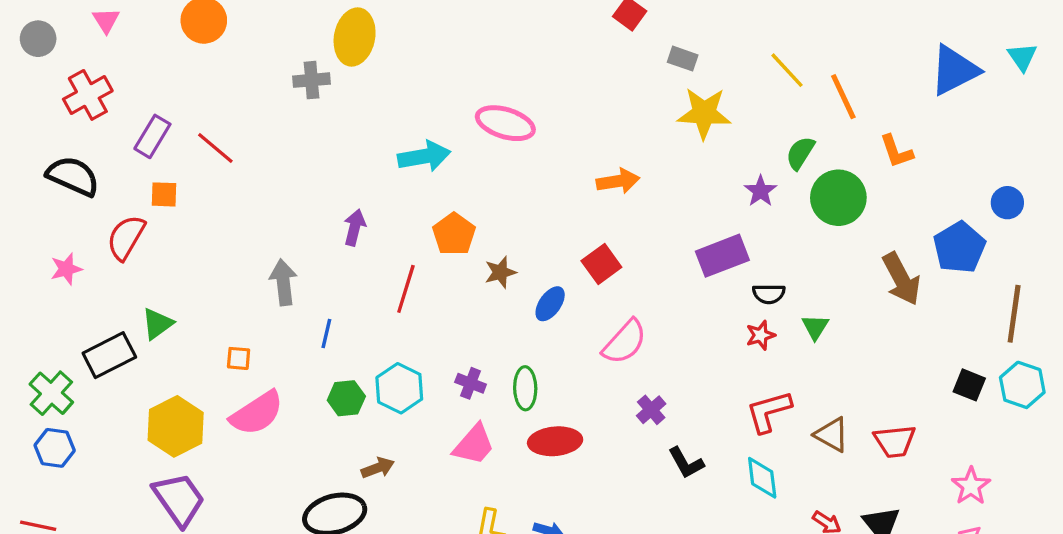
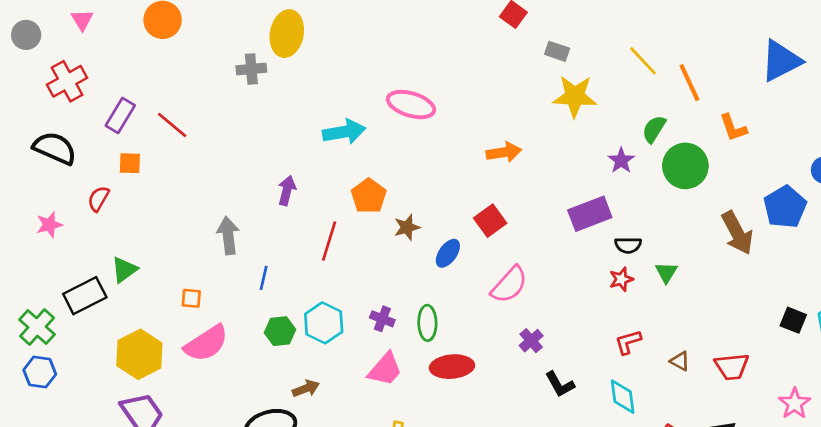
red semicircle: (126, 237) -> (98, 199), size x0.7
red L-shape: (769, 411) -> (628, 342), size x0.7
brown triangle: (832, 435) -> (680, 361), size x0.7

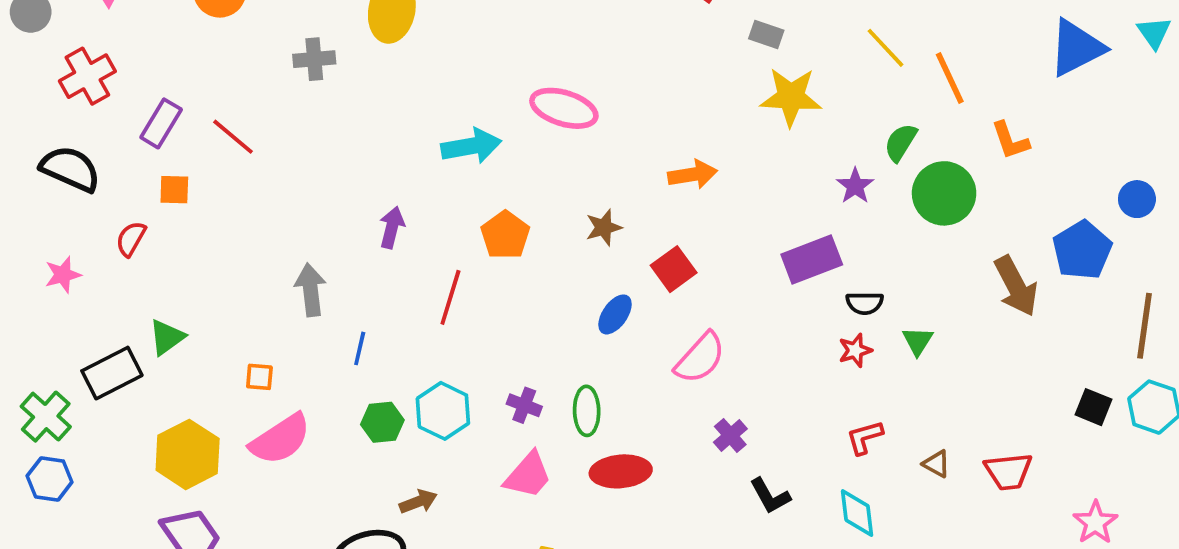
gray cross: (251, 69) -> (314, 59), moved
brown star: (407, 227) -> (604, 227), moved

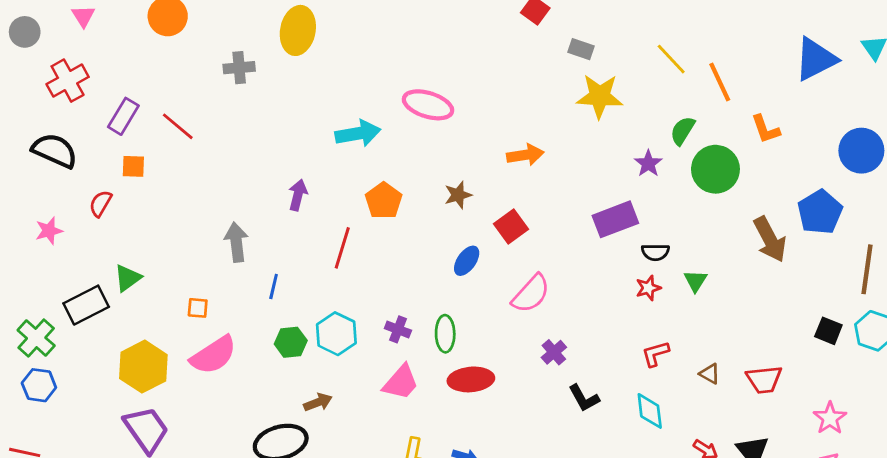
blue circle: (1137, 199) -> (861, 151), moved, size x1.6

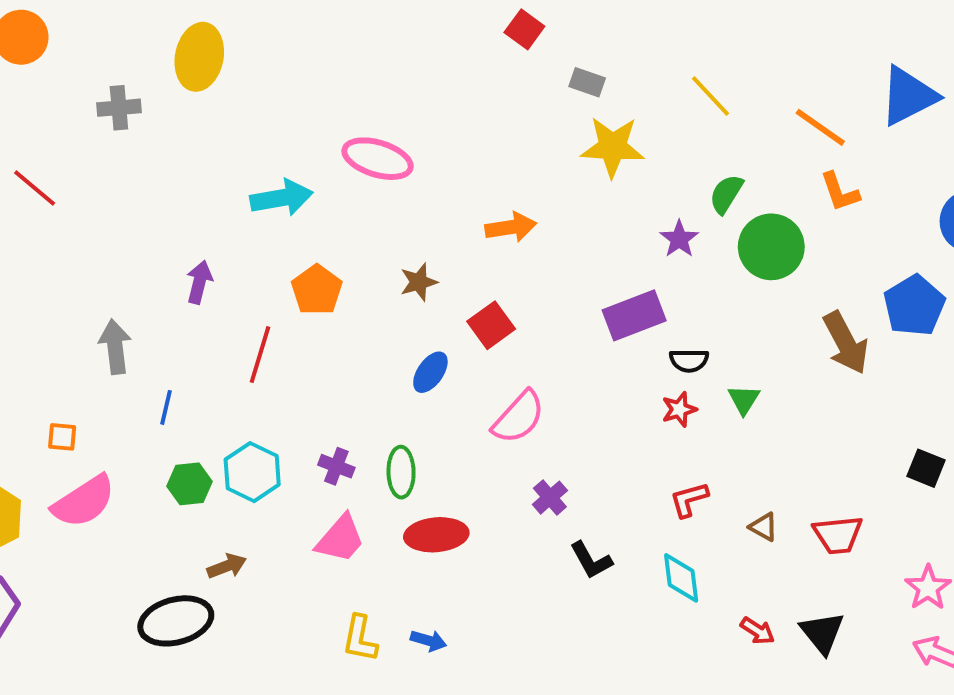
orange line: (720, 82) -> (820, 127), moved, turned -30

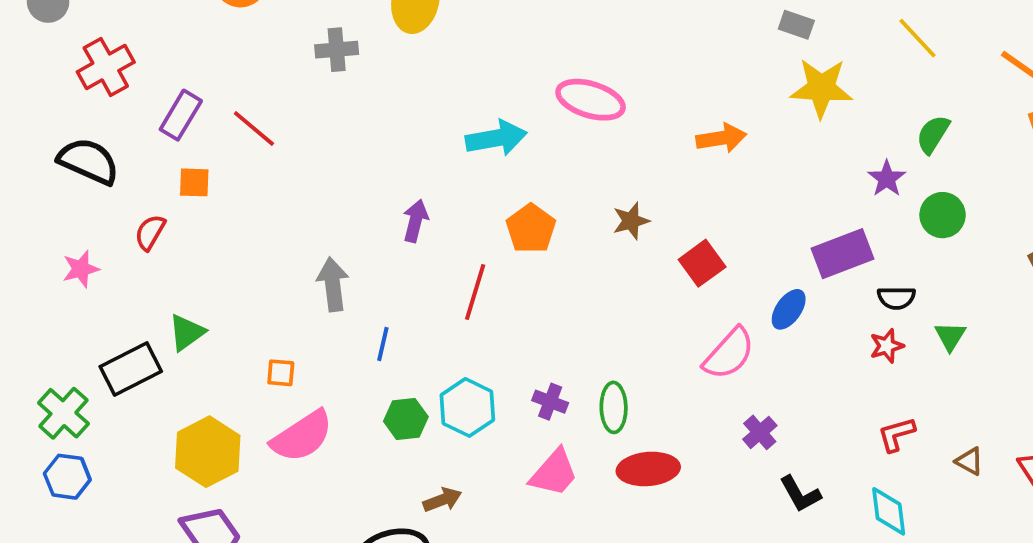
orange arrow: (511, 227) -> (721, 138), moved
green circle: (771, 247) -> (943, 215), moved, size x0.7
blue ellipse: (430, 372) -> (789, 309), moved

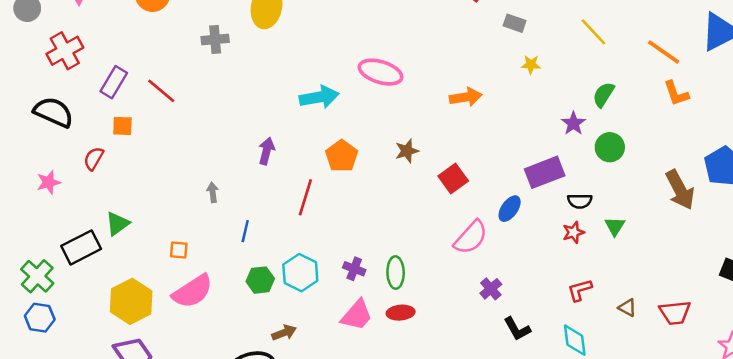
yellow star: (821, 88) -> (531, 65), size x0.5
gray arrow: (333, 284) -> (213, 192), size x0.6
red ellipse: (648, 469) -> (401, 313), moved, size x0.7

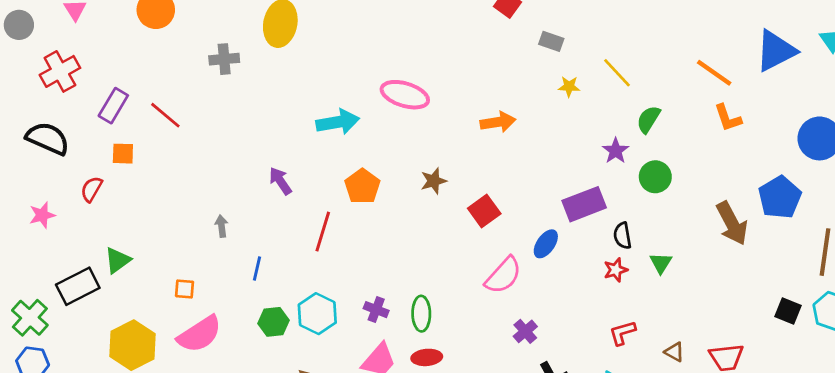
yellow line: (594, 32) -> (617, 73), moved
purple arrow: (267, 151) -> (280, 181), turned -48
black semicircle: (580, 201) -> (622, 236), turned 80

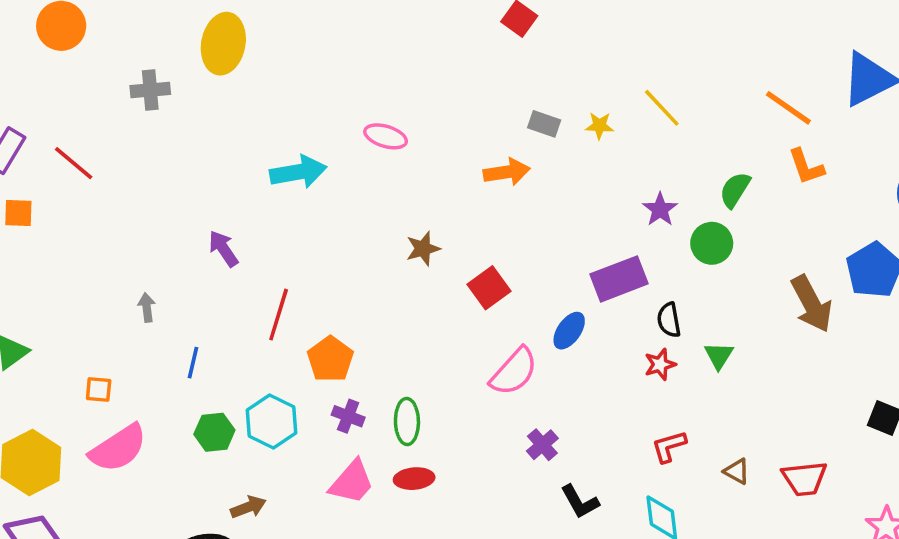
gray rectangle: (551, 41) -> (544, 124), moved
pink ellipse: (405, 95) -> (386, 136), size x0.7
green semicircle: (648, 119) -> (735, 190), moved
orange pentagon: (362, 186) -> (330, 359), moved

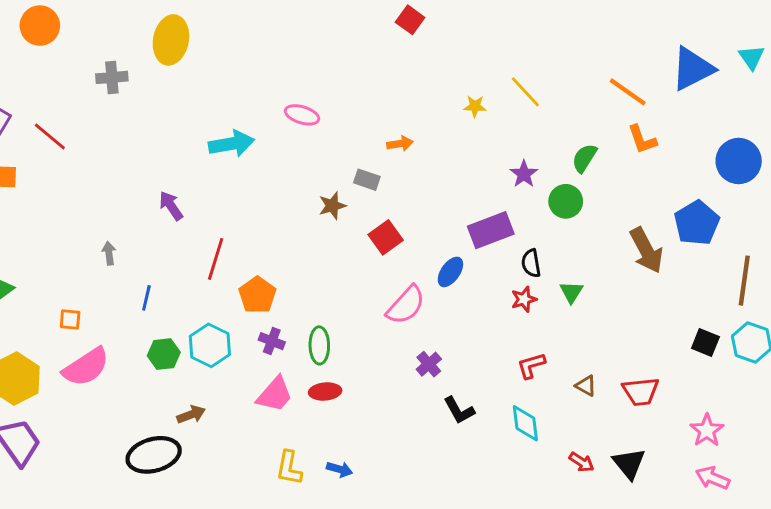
gray rectangle: (544, 124) -> (367, 180), moved
orange arrow: (507, 172) -> (400, 144), size x0.7

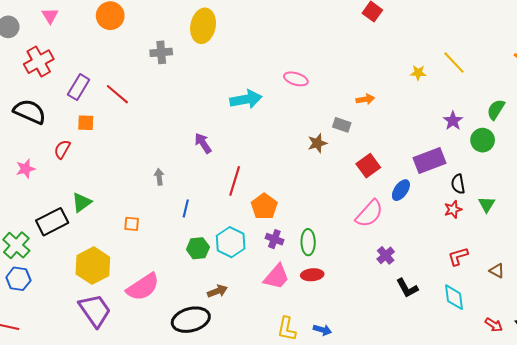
red square: (386, 237) -> (368, 166), moved
pink semicircle: (86, 367) -> (143, 287), moved

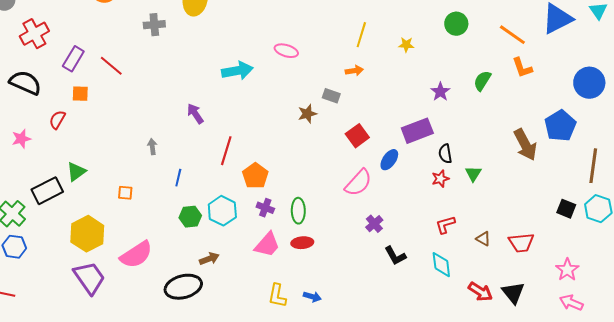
yellow line: (454, 63) -> (361, 35), moved, turned 60
green circle: (483, 140) -> (456, 24), moved
red arrow: (494, 325) -> (480, 292), size x1.4

